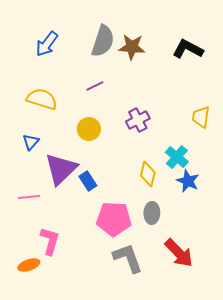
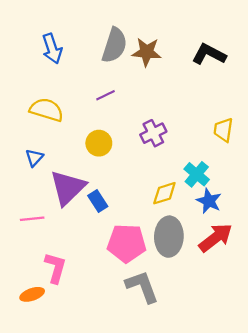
blue arrow: (47, 44) -> (52, 49), turned -56
yellow diamond: (148, 174) -> (164, 193), turned 60
gray ellipse: (152, 213) -> (169, 237), size x1.6
red arrow: (179, 253) -> (216, 238), moved, turned -84

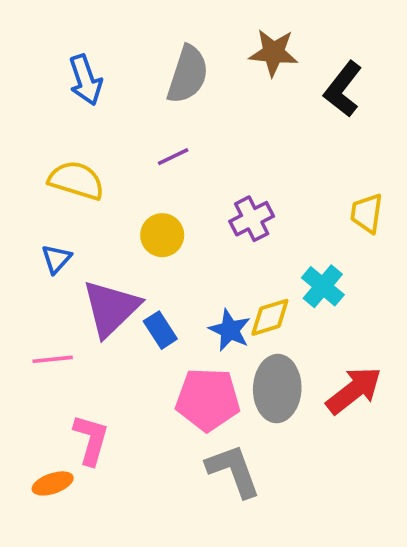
brown star: (147, 52) -> (274, 53), moved
black L-shape: (209, 54) -> (343, 89), turned -80
blue star: (209, 201) -> (230, 330), moved

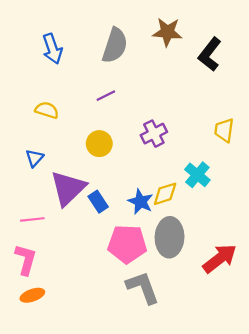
yellow semicircle: (76, 180) -> (47, 110), size x0.7
red arrow: (354, 390) -> (220, 258), moved
pink L-shape: (91, 440) -> (26, 260), moved

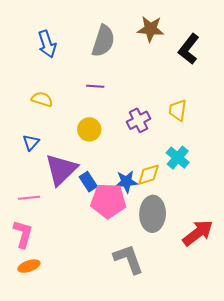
purple line: (106, 96) -> (95, 86), turned 30
yellow trapezoid: (224, 130) -> (178, 110), moved
blue star: (141, 202) -> (126, 182), turned -30
pink pentagon: (127, 244) -> (108, 201), moved

